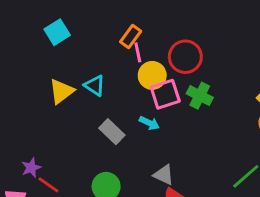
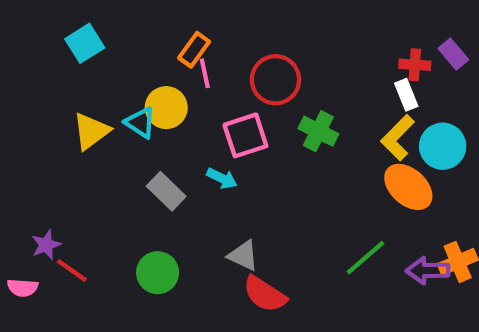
yellow circle: (152, 75) -> (166, 108), moved
green cross: (200, 96) -> (318, 131), moved

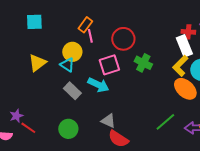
cyan square: (85, 43) -> (34, 22), turned 30
white rectangle: (406, 95) -> (184, 46), size x1.5
cyan triangle: (140, 123) -> (67, 65), moved
cyan arrow: (222, 178) -> (98, 85), size x1.5

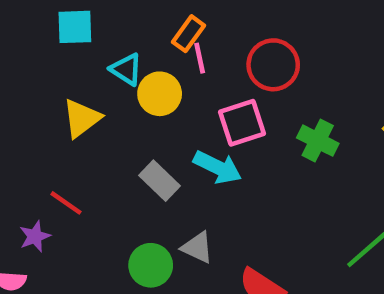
green cross: (143, 63) -> (318, 141), moved
cyan triangle: (67, 65) -> (126, 69), moved
gray triangle: (108, 121) -> (197, 247), moved
red line: (28, 128) -> (66, 203), moved

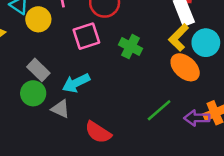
cyan arrow: (217, 167) -> (76, 83), moved, turned 128
green circle: (151, 265) -> (33, 93), moved

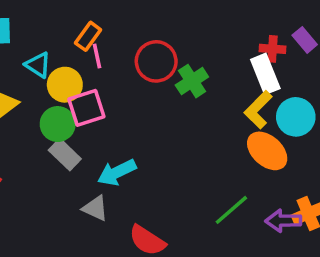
pink square: (86, 36) -> (86, 108), moved
green cross: (131, 47) -> (192, 81), moved, turned 30
green circle: (33, 93) -> (58, 124), moved

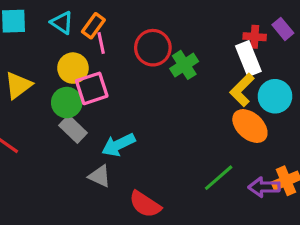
cyan triangle: (38, 65) -> (62, 23), moved

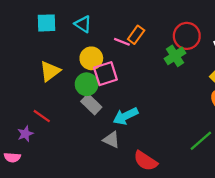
orange rectangle: (93, 26) -> (136, 35), moved
pink line: (101, 43) -> (122, 42), moved, turned -56
red circle: (153, 48) -> (187, 36), moved

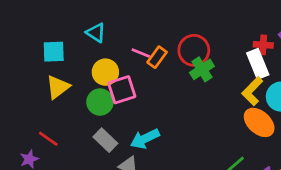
cyan square: (46, 23) -> (54, 52), moved
orange rectangle: (136, 35) -> (157, 57), moved
red circle: (187, 36) -> (194, 50), moved
gray rectangle: (91, 104) -> (105, 140), moved

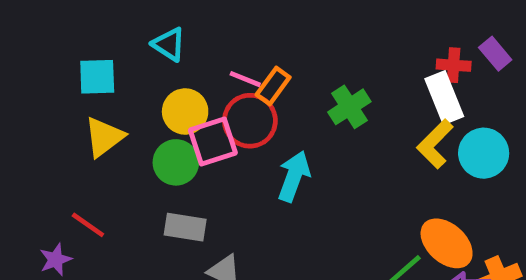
red circle: (194, 50) -> (250, 121), moved
orange ellipse: (259, 122) -> (447, 243), moved
cyan arrow: (145, 139) -> (294, 176), moved, turned 136
gray rectangle: (105, 140) -> (185, 227), turned -35

